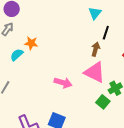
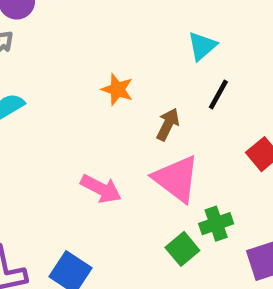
orange star: (31, 43) -> (117, 89), moved
brown arrow: (96, 49) -> (168, 124), moved

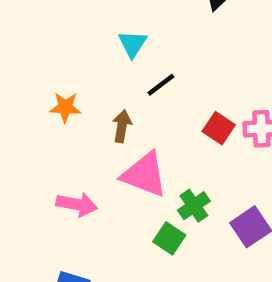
black line: (218, 95) -> (161, 85), turned 40

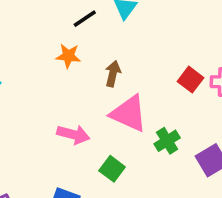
black line: (161, 85) -> (85, 19), moved
green square: (169, 238) -> (112, 169), moved

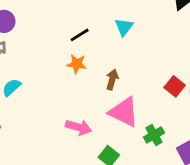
black line: (85, 19) -> (80, 35), moved

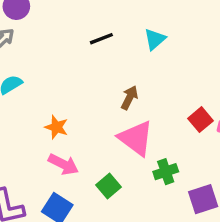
orange star: (77, 64) -> (56, 127), moved
pink arrow: (79, 127) -> (63, 164), moved

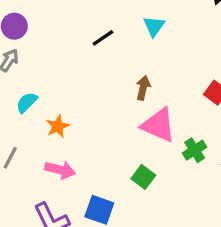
orange star: (56, 127) -> (58, 126), moved, turned -30
pink arrow: (63, 164) -> (60, 170), moved

